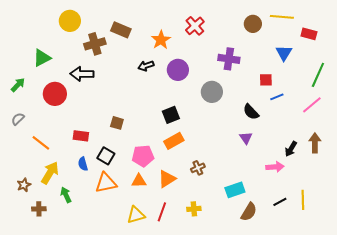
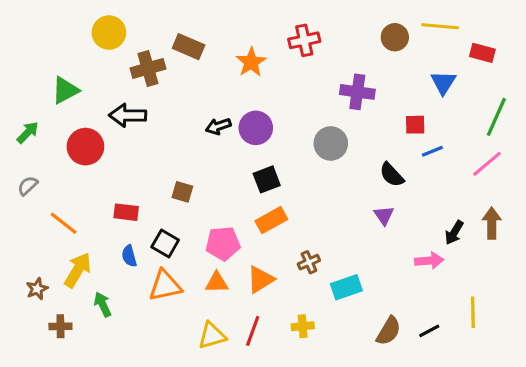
red cross: (195, 26) -> (304, 40), turned 30
black arrow: (146, 66) -> (218, 126), moved
purple circle: (178, 70) -> (256, 128), moved
cyan rectangle: (235, 190) -> (346, 287), moved
black line: (280, 202) -> (429, 331), moved

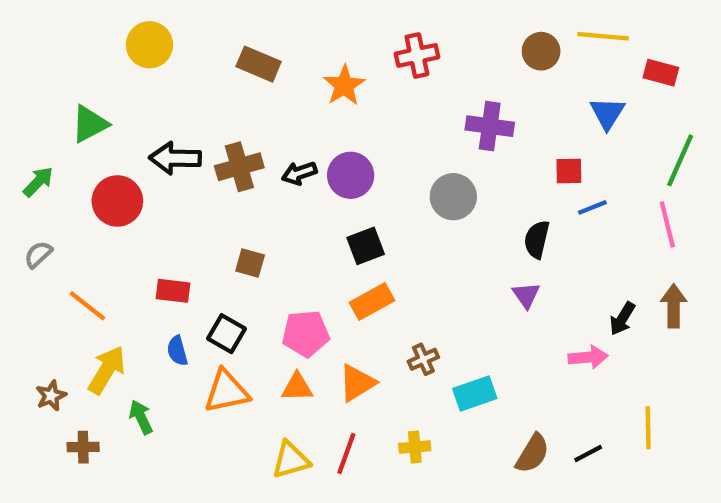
brown cross: (148, 68) -> (239, 167), moved
pink line: (487, 164) -> (667, 224), turned -64
black semicircle: (392, 175) -> (537, 239), turned 56

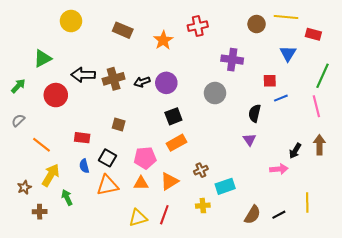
yellow cross: (415, 447) -> (203, 206), moved

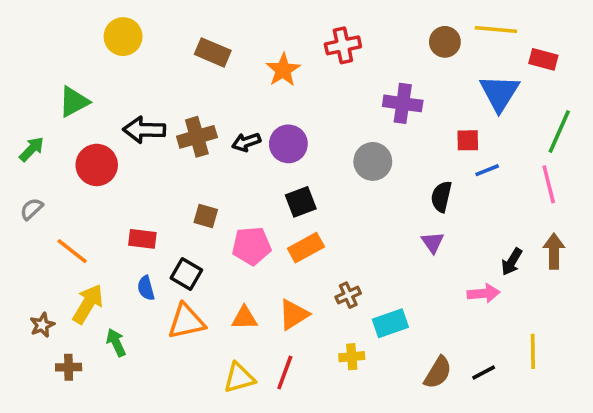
blue triangle: (288, 53) -> (499, 93), size x1.4
pink pentagon: (145, 158) -> (251, 246), moved

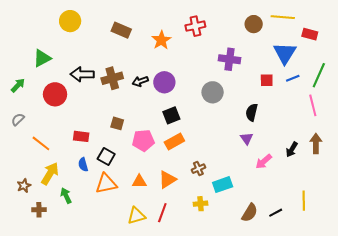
blue line: (487, 170) -> (293, 78), moved
pink arrow: (484, 293) -> (264, 162), moved, turned 144

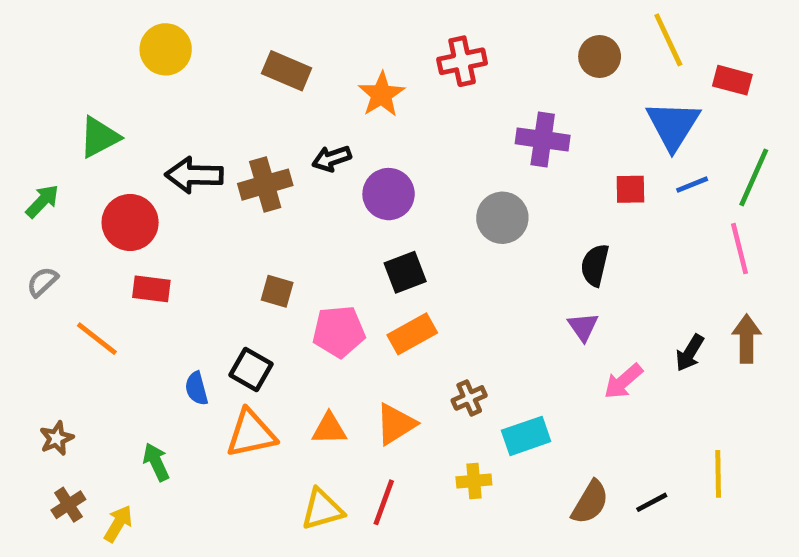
yellow line: (283, 17) -> (668, 40), turned 60
black arrow: (140, 81) -> (332, 158), moved
red rectangle: (81, 136) -> (151, 289), moved
yellow arrow: (50, 174) -> (118, 524), moved, size x0.7
brown cross: (39, 210) -> (68, 505), moved, turned -32

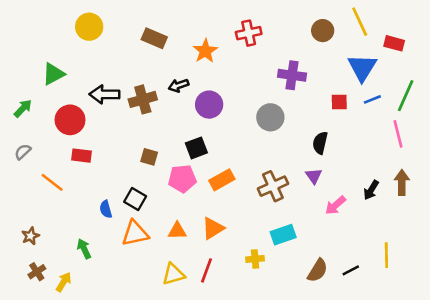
black square: (405, 272) -> (196, 148), moved
brown cross: (469, 398) -> (273, 186), moved, size x1.6

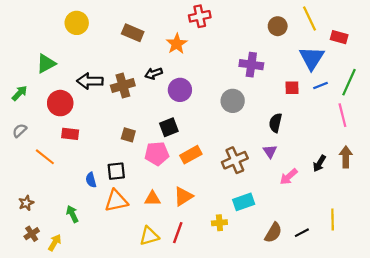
red cross: (249, 33) -> (200, 16), moved
black square: (135, 199) -> (116, 171), turned -36

